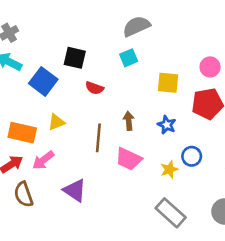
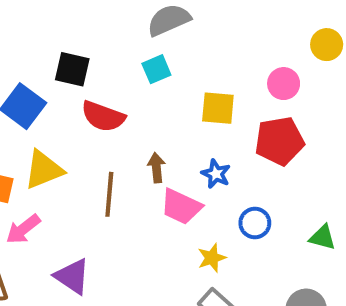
red semicircle: (94, 88) -> (103, 116), size x1.5
yellow triangle: (56, 122) -> (44, 170), size x1.5
pink trapezoid: (129, 159) -> (181, 207), moved
yellow star: (169, 169) -> (212, 258), moved

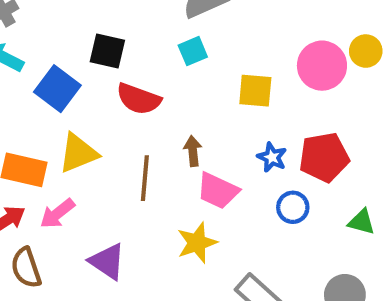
yellow circle: (327, 45) -> (366, 51), moved
pink circle: (284, 84) -> (322, 66), size x1.5
red pentagon: (279, 141) -> (324, 157), moved
blue star: (216, 174) -> (272, 157), moved
yellow star: (212, 258) -> (197, 243), moved, size x1.4

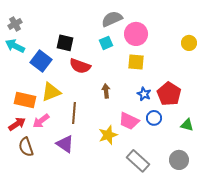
pink circle: (322, 66) -> (136, 34), moved
red pentagon: (324, 157) -> (169, 94), turned -30
brown line: (145, 178) -> (74, 113), moved
pink trapezoid: (218, 191) -> (129, 121), moved

